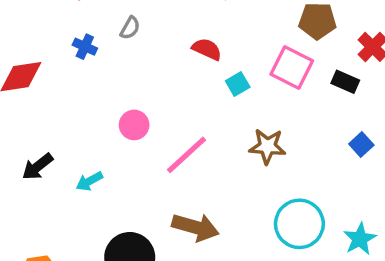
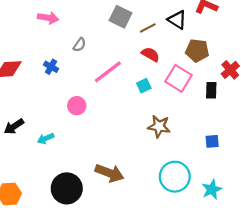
blue cross: (85, 47) -> (51, 67), moved
red semicircle: (207, 49) -> (150, 54), moved
black rectangle: (345, 82) -> (211, 90), turned 63
blue square: (361, 145) -> (212, 141), moved, turned 32
pink line: (186, 155) -> (108, 72), moved

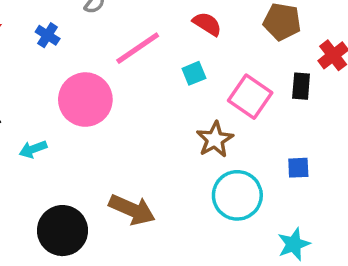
pink square: (179, 78) -> (250, 97), moved
pink circle: (77, 106) -> (85, 100), size x1.8
brown star: (159, 126) -> (215, 139), turned 30
cyan circle: (175, 177) -> (237, 195), moved

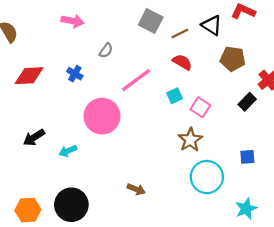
black rectangle: (301, 86) -> (247, 102), turned 42
pink square: (250, 97) -> (200, 107), moved, size x0.7
brown arrow: (132, 210) -> (136, 189), size x0.6
black circle: (63, 231) -> (71, 205), moved

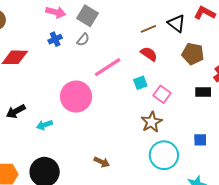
gray square: (151, 21) -> (88, 16), moved
blue cross: (75, 74) -> (55, 39), moved, turned 32
black rectangle: (247, 102) -> (203, 92), turned 42

